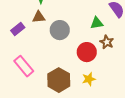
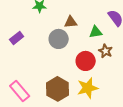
brown triangle: (39, 17) -> (71, 22), moved
pink rectangle: (24, 66) -> (20, 91), moved
yellow star: (89, 79) -> (88, 88), size x1.5

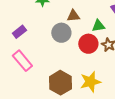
red circle: (86, 61) -> (88, 44), moved
pink rectangle: (20, 91) -> (22, 61), moved

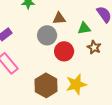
red circle: (88, 44) -> (64, 51), moved

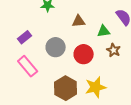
gray circle: (47, 35) -> (56, 47), moved

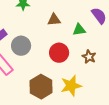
gray circle: (56, 47) -> (21, 46), moved
brown star: (114, 50) -> (89, 57), moved

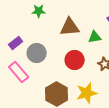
brown triangle: (54, 20) -> (70, 27), size x1.5

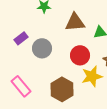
pink rectangle: (19, 72) -> (21, 86), moved
yellow star: (87, 93) -> (92, 76), moved

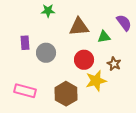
purple rectangle: (21, 38) -> (25, 43), turned -56
pink rectangle: (21, 86) -> (25, 91), turned -35

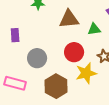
gray circle: (46, 53) -> (37, 58), moved

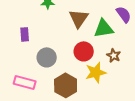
brown triangle: (69, 19) -> (79, 18), turned -50
green triangle: (94, 29) -> (104, 28), size x1.5

